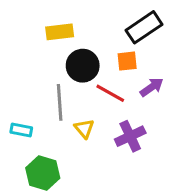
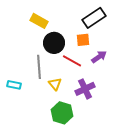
yellow rectangle: (60, 32) -> (39, 21), turned 36
green hexagon: (43, 173) -> (62, 113), moved

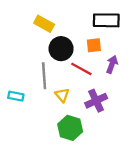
black rectangle: (94, 18) -> (106, 20), turned 35
purple arrow: (99, 57) -> (112, 64), turned -35

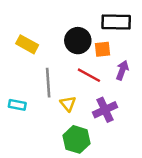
yellow rectangle: (44, 24) -> (27, 44), moved
black circle: (61, 49) -> (78, 41), moved

